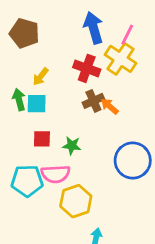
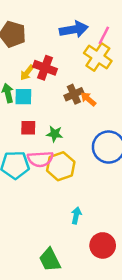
blue arrow: (93, 28) -> (74, 29), turned 96
red cross: (87, 68) -> (45, 68), moved
yellow hexagon: (76, 201) -> (61, 166), moved

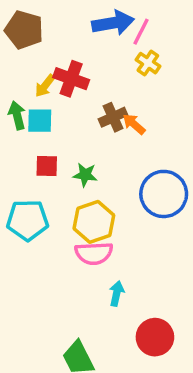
pink line: (104, 35) -> (141, 32), moved
yellow cross: (98, 57) -> (148, 63), size x0.6
pink semicircle: (40, 159) -> (94, 253), moved

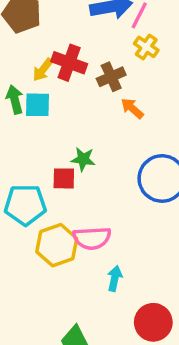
brown cross: (113, 117) -> (111, 77), moved
red square: (47, 166) -> (64, 178), moved
yellow hexagon: (94, 222) -> (57, 245), moved

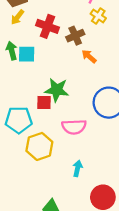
yellow arrow: (43, 70) -> (17, 17), moved
green star: (83, 159) -> (57, 90), size x1.5
pink semicircle: (92, 238) -> (74, 127), moved

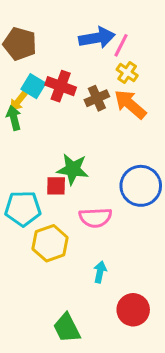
yellow arrow: (17, 17) -> (18, 101), moved
cyan square: (27, 54) -> (33, 86), moved, turned 30
orange arrow: (89, 56) -> (130, 104), moved, size x1.6

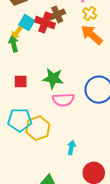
brown cross: (97, 98) -> (57, 14), moved
red square: (56, 186) -> (21, 81), moved
cyan pentagon: (23, 209) -> (20, 120), moved
pink semicircle: (95, 218) -> (63, 100), moved

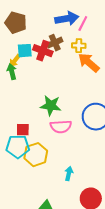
yellow cross: (90, 13) -> (79, 46), moved, turned -32
cyan square: (27, 23) -> (25, 51), turned -35
red square: (21, 81) -> (23, 130), moved

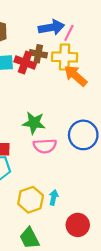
brown cross: (55, 43) -> (38, 54), turned 35
yellow cross: (79, 46) -> (65, 57), size x1.6
yellow hexagon: (36, 155) -> (31, 200), moved

